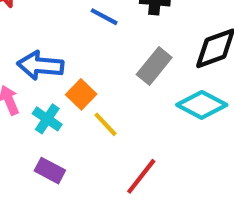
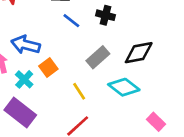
yellow line: (105, 124) -> (79, 91), moved
purple rectangle: (50, 171) -> (20, 113), size x1.6

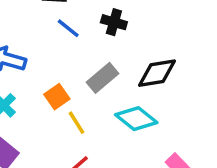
orange square: (48, 68) -> (57, 97), moved

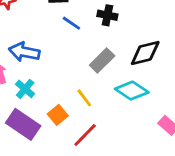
orange square: (57, 97) -> (58, 115), moved

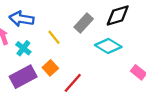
yellow line: (84, 98) -> (54, 37), moved
purple rectangle: (23, 124) -> (23, 77), turned -60

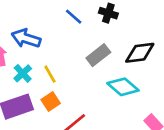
yellow line: (54, 37) -> (50, 74), moved

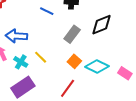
cyan diamond: (123, 87) -> (97, 67), moved
orange square: (51, 102) -> (74, 61), moved

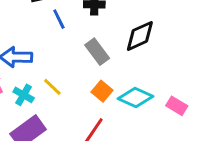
blue line: (47, 11) -> (59, 19), turned 40
gray rectangle: (72, 34) -> (97, 52), turned -72

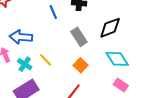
cyan diamond: (136, 98) -> (117, 59), moved, turned 30
pink rectangle: (177, 106) -> (121, 85), moved

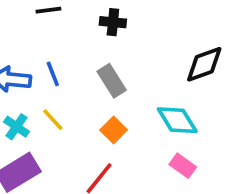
blue line: (53, 12) -> (53, 74), moved
black diamond: (110, 28) -> (204, 64), moved

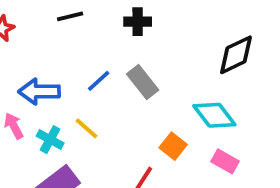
blue line: (53, 74) -> (99, 81), moved, turned 75
orange square: (114, 130) -> (173, 146), moved

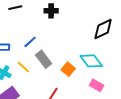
gray rectangle: (143, 82) -> (44, 59), moved
orange square: (173, 146) -> (68, 69), moved

